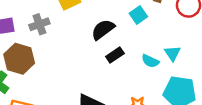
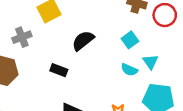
cyan square: (138, 15) -> (130, 40), moved
black rectangle: (115, 55) -> (59, 70), moved, turned 56

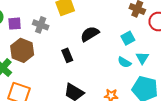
gray cross: (22, 37) -> (41, 25), turned 35
black rectangle: (59, 70) -> (67, 55), turned 40

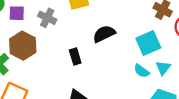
cyan square: (128, 38) -> (148, 43), size x1.5

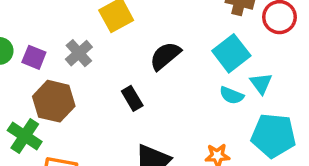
purple square: (17, 13) -> (34, 57), turned 35
gray cross: (47, 18) -> (79, 53), turned 36

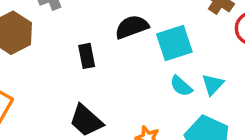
cyan square: (231, 53) -> (174, 43), moved

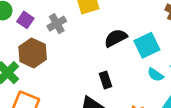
black rectangle: (87, 56) -> (106, 80), moved

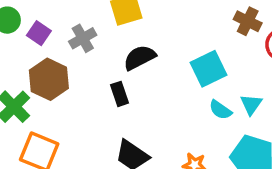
black semicircle: (116, 38) -> (140, 58), moved
black rectangle: (106, 80) -> (119, 94), moved

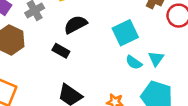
black rectangle: (119, 94) -> (61, 51), turned -42

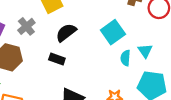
cyan semicircle: (134, 62) -> (125, 58), turned 70

